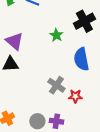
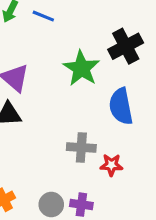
green star: (56, 35) -> (81, 68), size x1.6
gray cross: (56, 85) -> (81, 148), turned -30

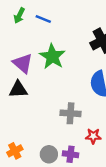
green star: (81, 68) -> (52, 57), moved
red star: (111, 165) -> (93, 136), moved

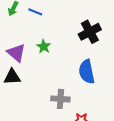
green star: (52, 57) -> (44, 46), size x0.6

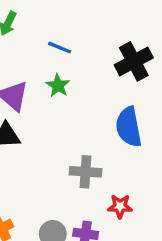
blue line: (35, 12) -> (60, 48), moved

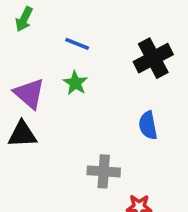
blue semicircle: (129, 127) -> (148, 125), size x0.7

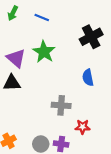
blue line: (77, 44) -> (42, 17), moved
green star: (75, 83) -> (44, 52), size x1.5

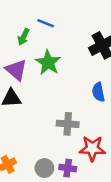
green arrow: (13, 13) -> (24, 37), moved
red star: (83, 127) -> (92, 148), size x1.5

